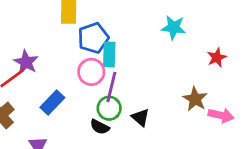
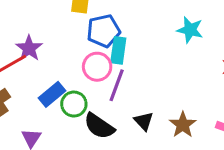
brown star: (195, 99) -> (183, 125), moved
green circle: (109, 108) -> (74, 104), moved
black semicircle: (100, 127) -> (99, 126), size x1.5

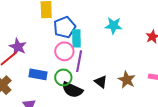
cyan star: (190, 30) -> (114, 26), moved
blue rectangle: (52, 94) -> (38, 74), turned 60
green circle: (74, 104) -> (63, 77), moved

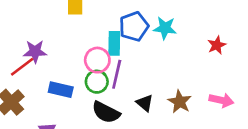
blue pentagon: (65, 27) -> (134, 26), moved
purple star: (18, 47) -> (35, 51), turned -30
green circle: (63, 77) -> (97, 82), moved

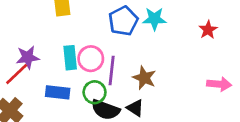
cyan rectangle: (114, 43) -> (70, 58), moved
green circle: (97, 82) -> (95, 92), moved
brown star: (180, 102) -> (144, 78), moved
black triangle: (145, 103) -> (135, 108), moved

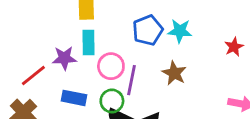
purple star: (28, 57) -> (64, 58), moved
cyan rectangle: (70, 58) -> (88, 43), moved
brown star: (144, 78) -> (174, 73), moved

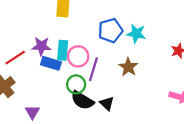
cyan rectangle: (88, 43) -> (63, 50), moved
blue rectangle: (74, 98) -> (51, 63), moved

